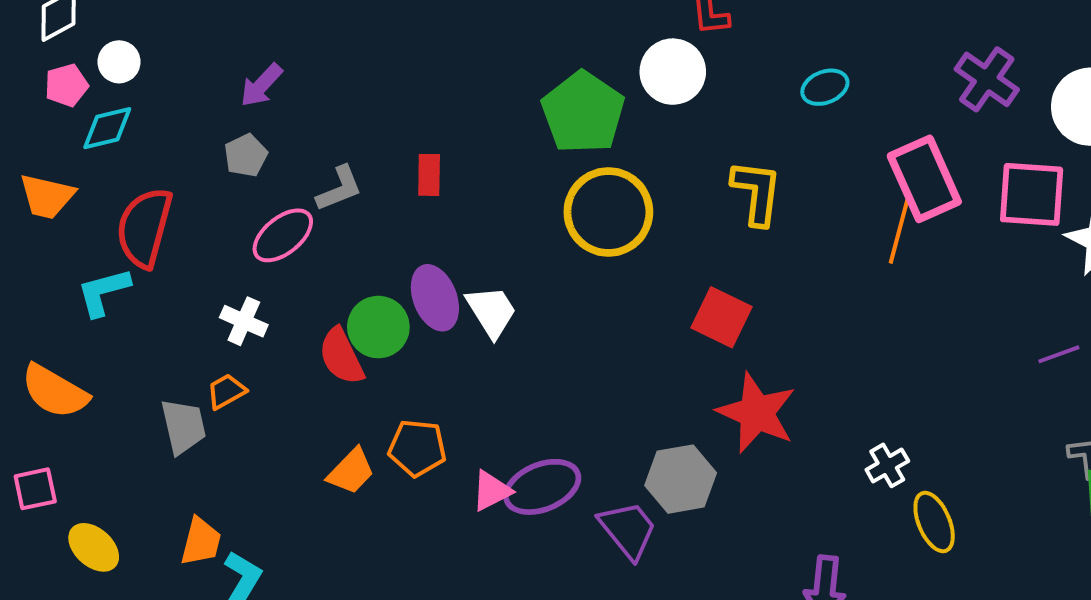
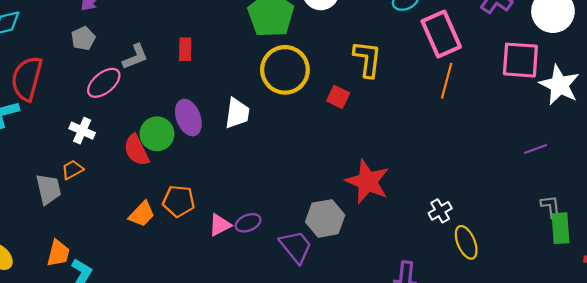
pink rectangle: (924, 179) -> (441, 34), moved
white trapezoid: (491, 311) -> (237, 113), moved, turned 40
red square: (722, 317) -> (338, 97), moved, size x0.7
purple ellipse: (542, 487) -> (248, 223), size x0.6

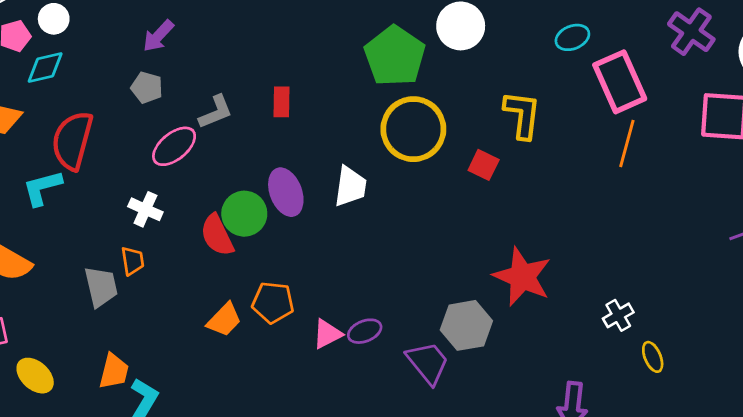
gray pentagon: (83, 38) -> (147, 88), turned -30
orange trapezoid: (72, 170) -> (133, 261), turned 110
yellow ellipse: (466, 242) -> (653, 357), size x0.7

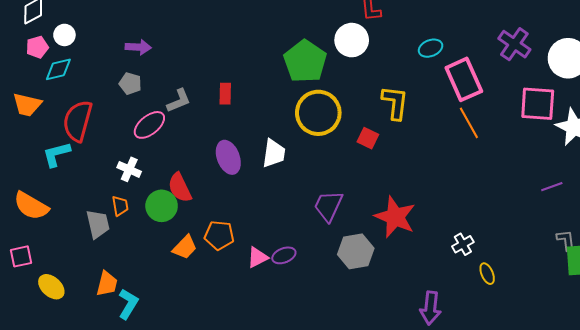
purple arrow: (158, 36) -> (138, 47), turned -130
orange line: (627, 143) -> (469, 123), turned -44
green circle: (244, 214) -> (162, 206), moved
purple trapezoid: (428, 363) -> (328, 206), moved, turned -116

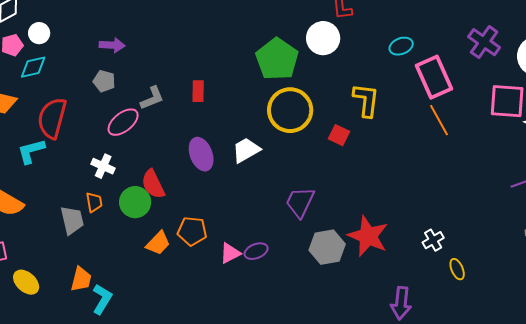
white trapezoid: (274, 153) -> (246, 150), turned -128
red star: (395, 217) -> (368, 236), moved

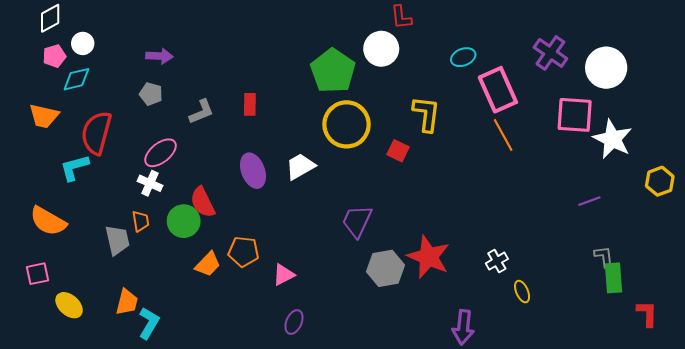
pink ellipse: (123, 122) -> (160, 153), moved
purple ellipse: (256, 251) -> (294, 322), moved, turned -45

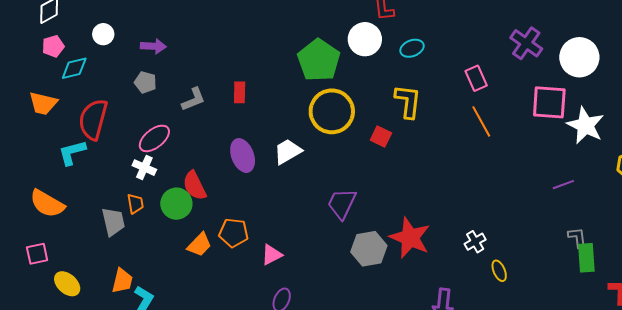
white circle: (83, 43) -> (103, 34), moved
cyan ellipse: (463, 57) -> (412, 48), moved
pink rectangle: (498, 90) -> (476, 78), size x0.6

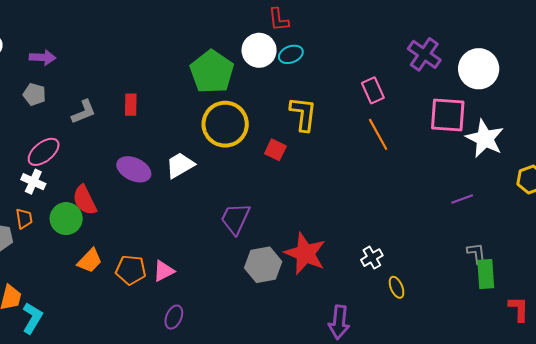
cyan ellipse: (412, 48) -> (291, 54), moved
purple ellipse: (243, 155) -> (134, 169), turned -44
orange pentagon: (234, 233) -> (131, 270), moved

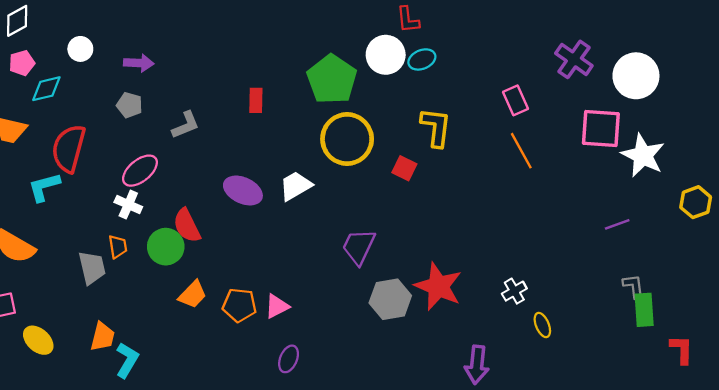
red rectangle: (131, 105) -> (256, 100), moved

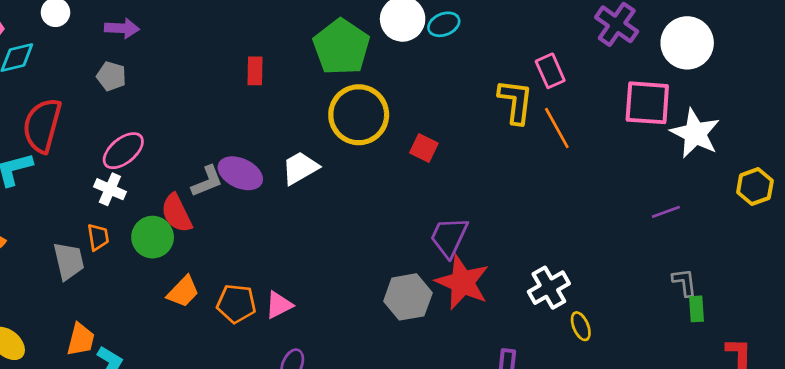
gray L-shape: (186, 125) -> (207, 181), moved
yellow L-shape: (436, 127) -> (516, 101), moved
purple trapezoid: (359, 247) -> (449, 237), moved
white cross: (514, 291) -> (549, 288), size x1.4
green rectangle: (644, 310) -> (696, 309), size x0.7

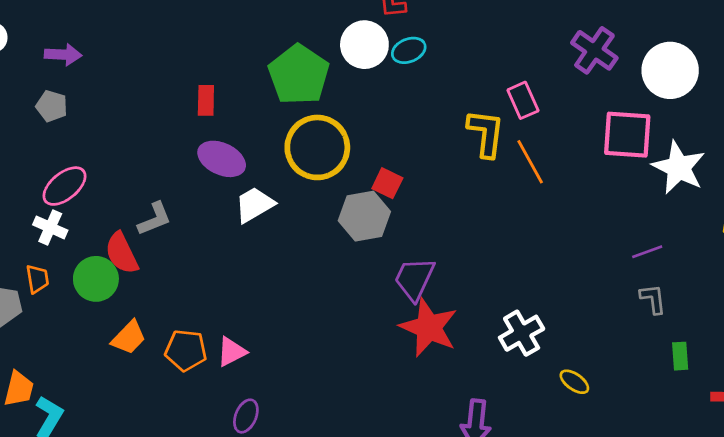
purple ellipse: (240, 173) -> (222, 159), moved
gray L-shape: (685, 282) -> (653, 299), moved
gray hexagon: (408, 297) -> (364, 216), moved
yellow ellipse: (581, 326) -> (574, 382), moved, turned -32

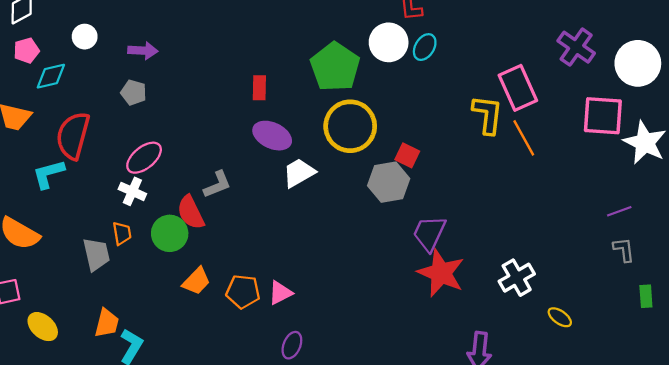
cyan ellipse: (409, 50) -> (425, 47), turned -36
pink rectangle: (523, 100) -> (518, 88), size x1.5

